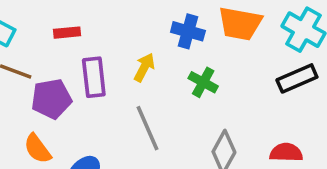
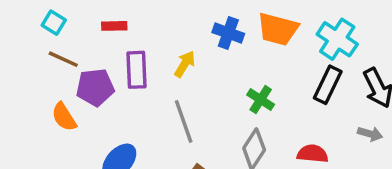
black rectangle: (297, 78) -> (328, 85), turned -45
green cross: (203, 82) -> (261, 100), moved
orange semicircle: (37, 149) -> (64, 117), moved

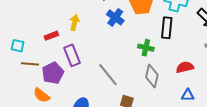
blue cross: (228, 33) -> (115, 17), turned 36
yellow arrow: (185, 64) -> (74, 23), moved
black rectangle: (328, 85) -> (167, 28), moved

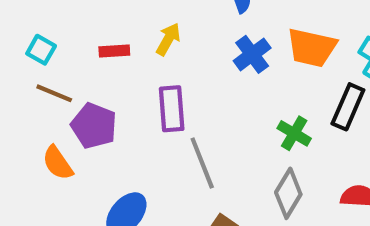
purple rectangle: (72, 55) -> (172, 109), moved
purple pentagon: (53, 73) -> (94, 126), turned 30

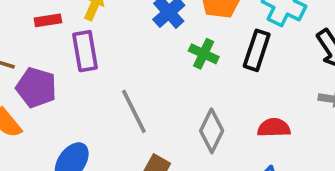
purple rectangle: (172, 109) -> (85, 51), moved
green cross: (294, 133) -> (204, 54), moved

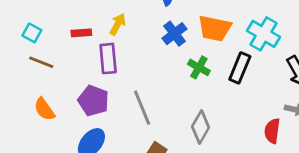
purple pentagon: (36, 88) -> (93, 101), moved
red semicircle: (274, 128) -> (272, 131), moved, turned -85

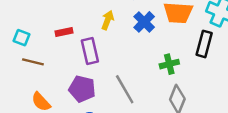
yellow arrow: (118, 24) -> (108, 20), moved
green cross: (199, 67) -> (169, 64), moved, turned -36

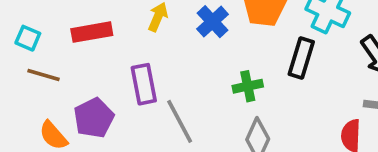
red rectangle: (64, 32) -> (92, 32), size x1.5
purple rectangle: (90, 51) -> (144, 84), moved
purple pentagon: (82, 89) -> (94, 118), moved, turned 30

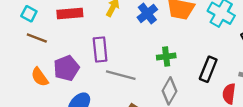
black rectangle: (301, 58) -> (208, 69), moved
gray line: (180, 121) -> (121, 75), turned -52

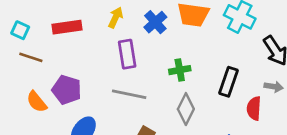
purple rectangle: (100, 49) -> (127, 54), moved
purple pentagon: (66, 68) -> (67, 90), turned -30

